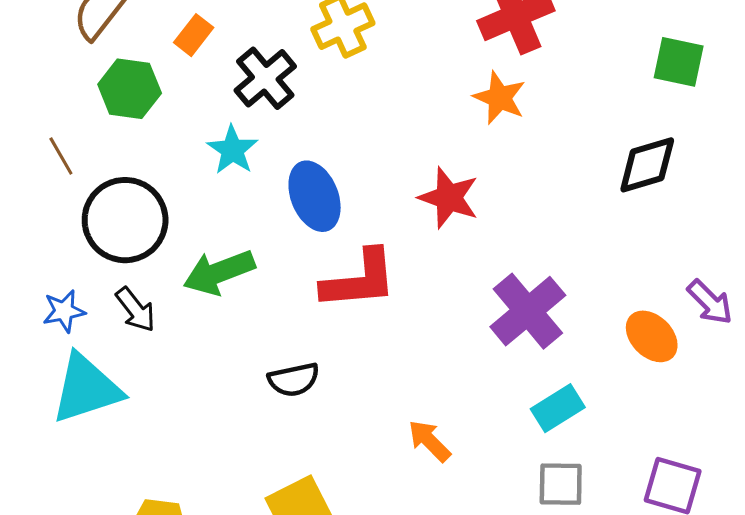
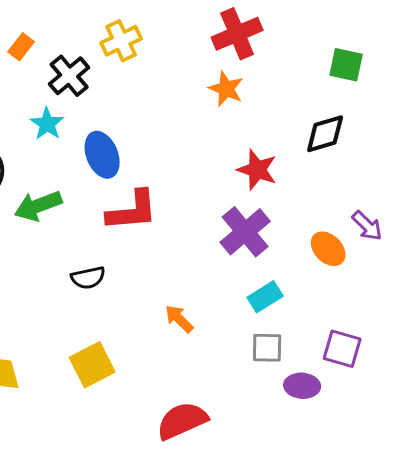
red star: (449, 198) -> (257, 170), moved

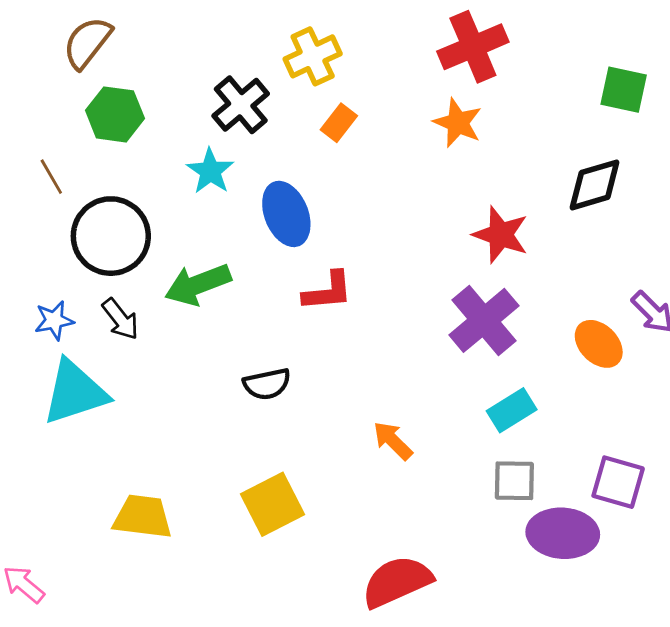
orange rectangle: (21, 47) -> (339, 123), moved
red L-shape: (132, 211) -> (328, 291), size x0.7
purple ellipse: (302, 386) -> (563, 533), size x1.4

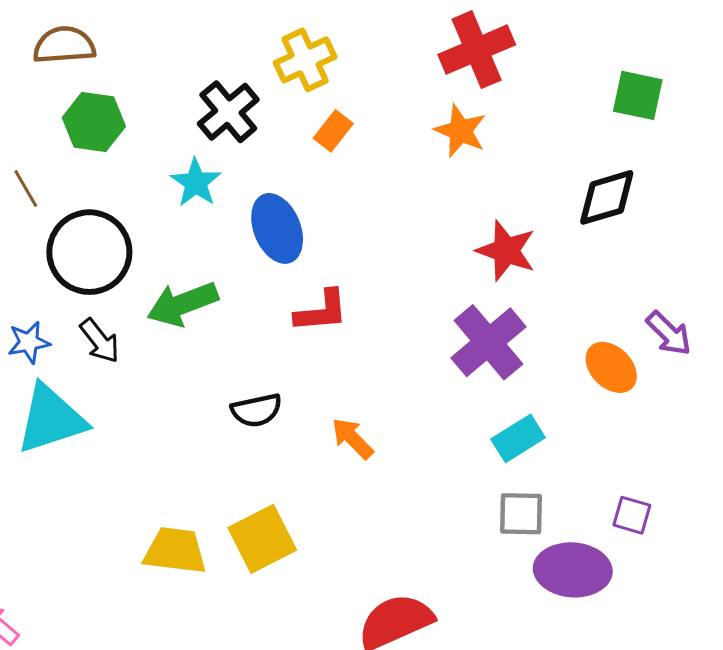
brown semicircle: (87, 43) -> (64, 45), turned 48
orange arrow: (393, 441) -> (352, 438), moved
purple square: (618, 482) -> (632, 515), size x0.7
yellow trapezoid: (143, 517) -> (175, 551), moved

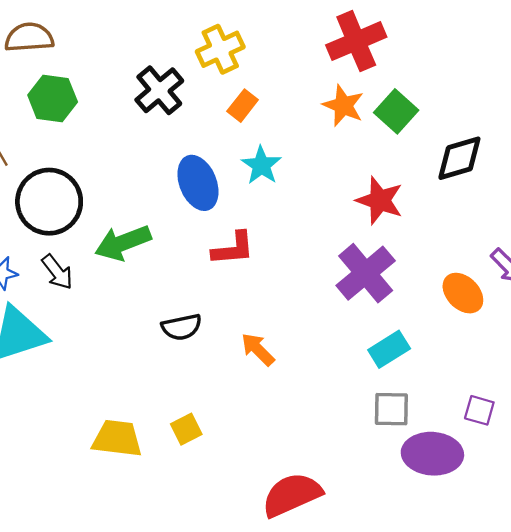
green square: (638, 95) -> (396, 111), moved, turned 30
cyan star: (196, 183) -> (261, 165), moved
yellow square: (262, 539) -> (186, 429), size x0.6

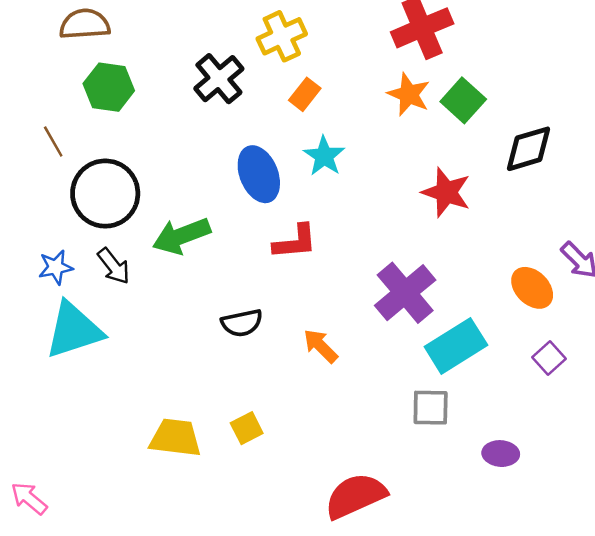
purple cross: (366, 273) -> (405, 293), moved
cyan rectangle: (389, 349) -> (456, 346), size x1.4
gray square: (391, 409) -> (431, 408), moved
purple square: (479, 410) -> (549, 358), moved, turned 32
purple ellipse: (432, 454) -> (501, 454), size x0.6

